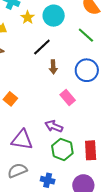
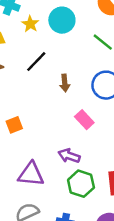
black line: (42, 47) -> (36, 62), moved
orange square: (10, 99) -> (14, 125), turned 32

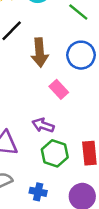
brown arrow: (65, 83) -> (40, 53), size x1.6

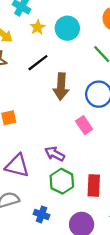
pink rectangle: (59, 89) -> (84, 125), moved

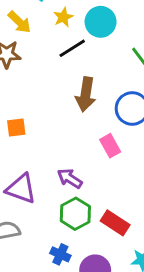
black line: (38, 63) -> (72, 48), moved
red rectangle: (94, 185) -> (115, 223), turned -65
blue cross: (42, 214) -> (60, 254), moved

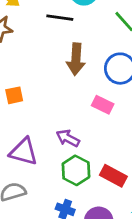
black line: (72, 48) -> (60, 18), turned 45
pink rectangle: (110, 146) -> (103, 105), turned -30

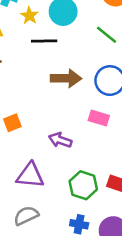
brown arrow: (76, 59) -> (66, 78), turned -84
purple arrow: (68, 138) -> (60, 140), moved

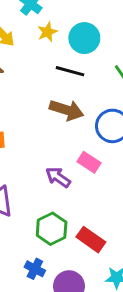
black line: (44, 41) -> (70, 71), moved
purple arrow: (60, 140) -> (58, 177), moved

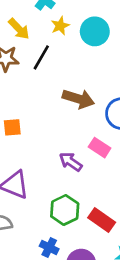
black line: (70, 71) -> (41, 57), moved, turned -75

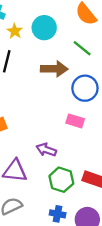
brown arrow: (78, 99) -> (54, 69), moved
purple arrow: (71, 162) -> (46, 150), moved

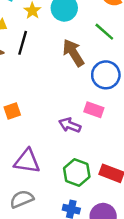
brown arrow: (54, 69) -> (73, 53), turned -125
purple arrow: (46, 150) -> (70, 125), moved

